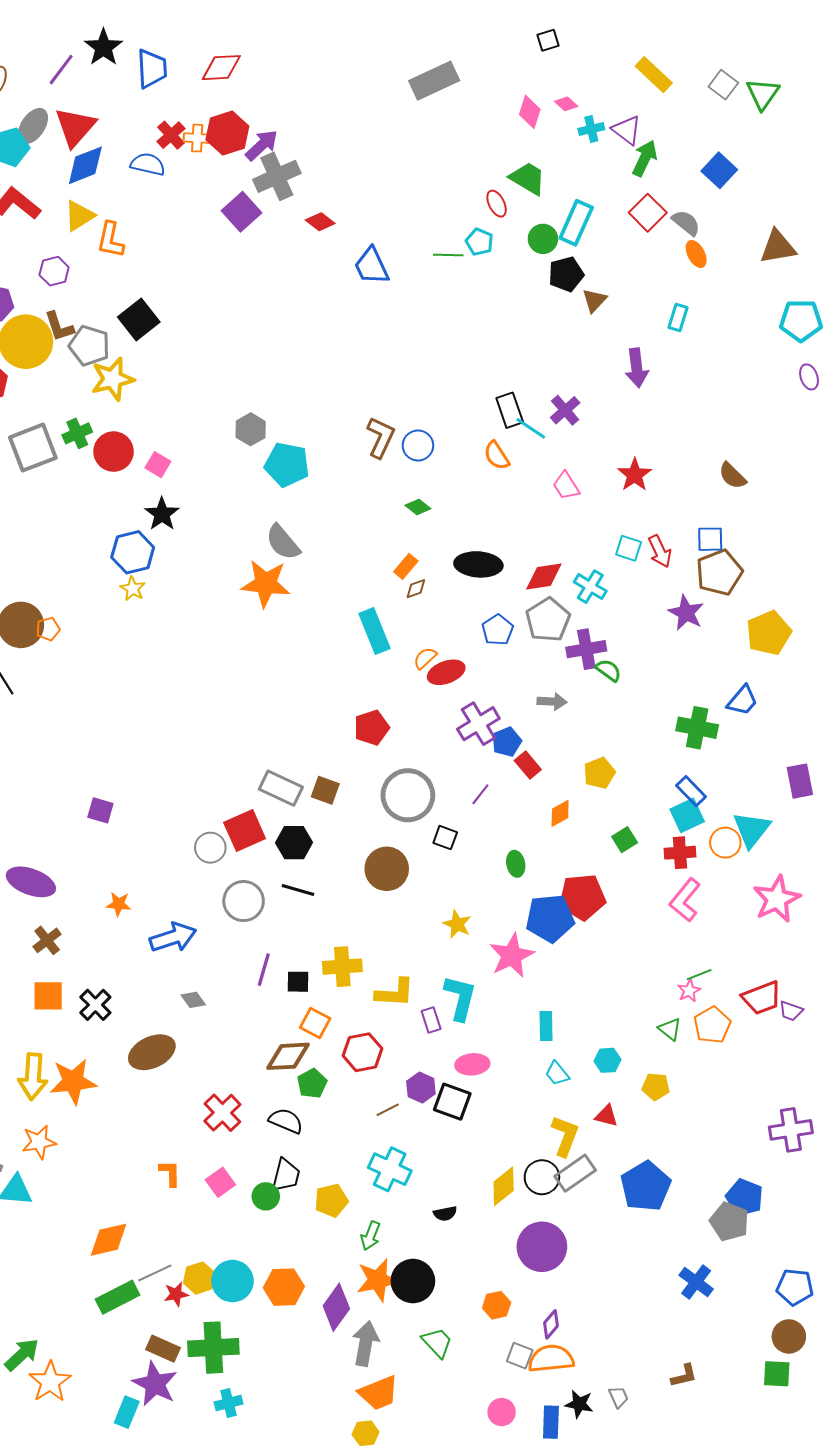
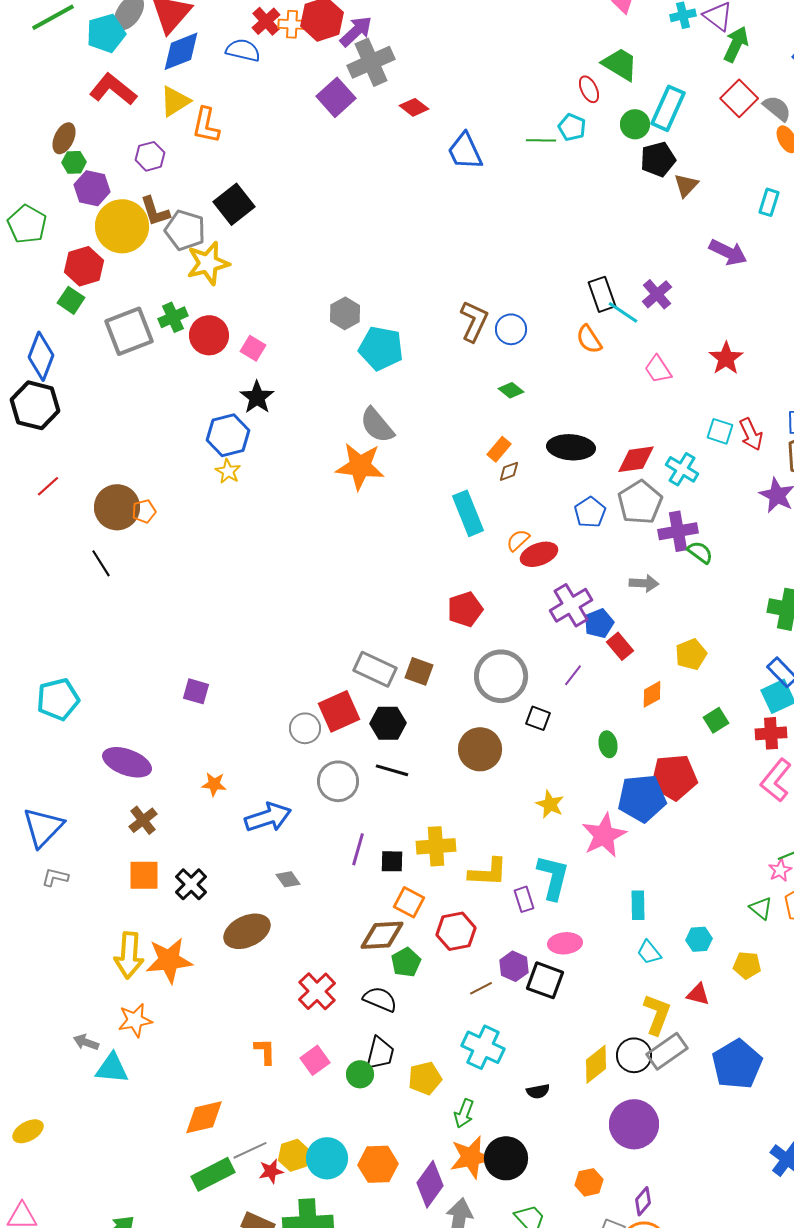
purple arrow: (637, 368) -> (728, 252), turned -57

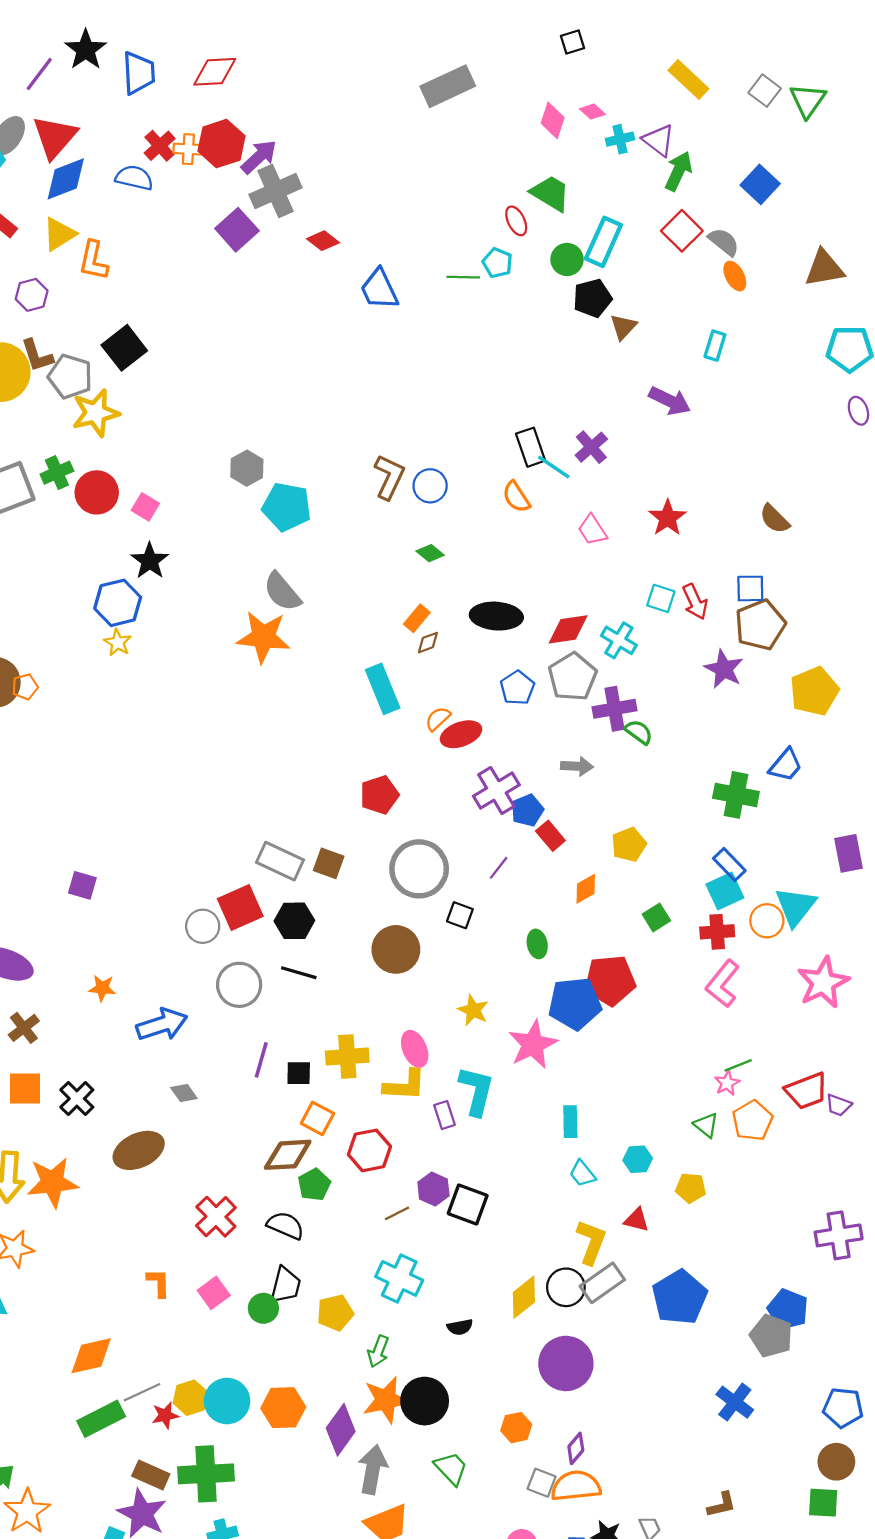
pink ellipse: (565, 943) -> (415, 1049), moved, turned 72

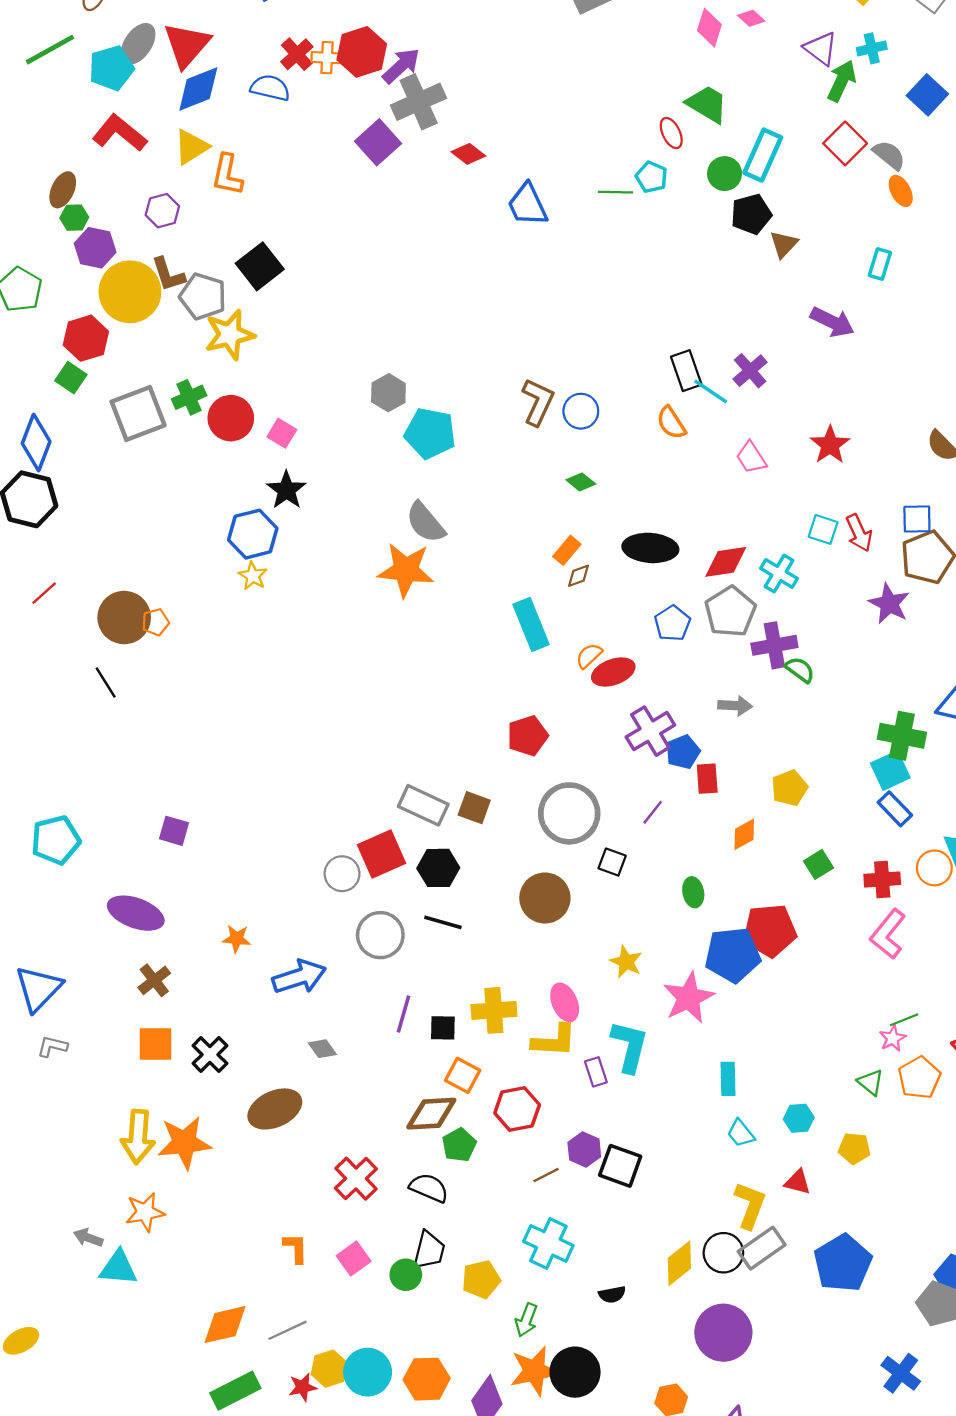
cyan cross: (620, 139) -> (872, 48), moved
red rectangle: (550, 836) -> (707, 779), turned 36
purple square: (82, 885) -> (174, 831), moved
cyan square: (725, 891) -> (890, 771), moved
gray line: (142, 1392) -> (288, 1330), moved

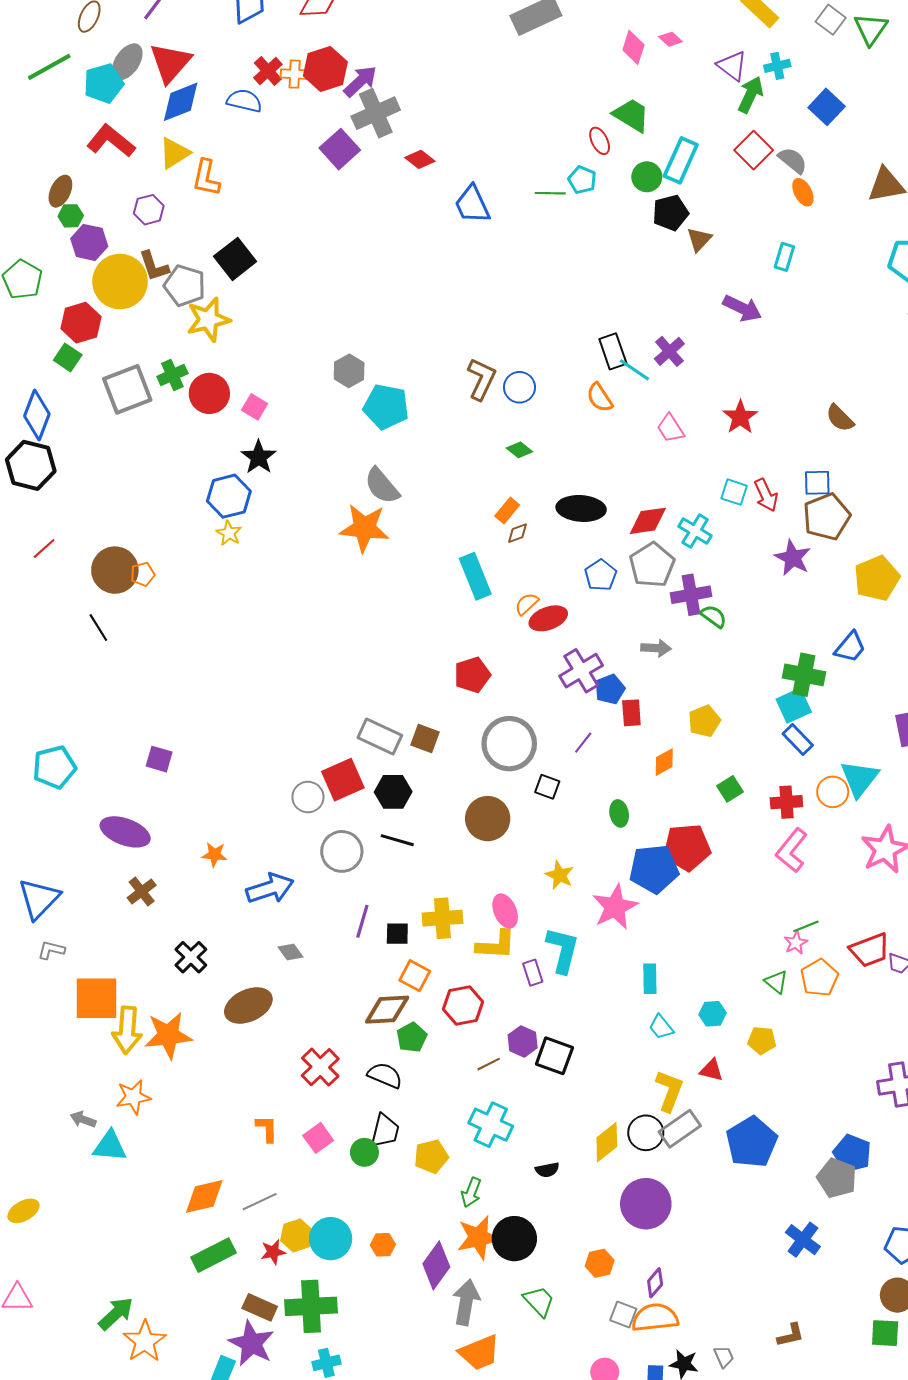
orange square: (155, 1044) -> (96, 998), moved, size x1.4
orange hexagon: (427, 1379) -> (383, 1245), size x0.6

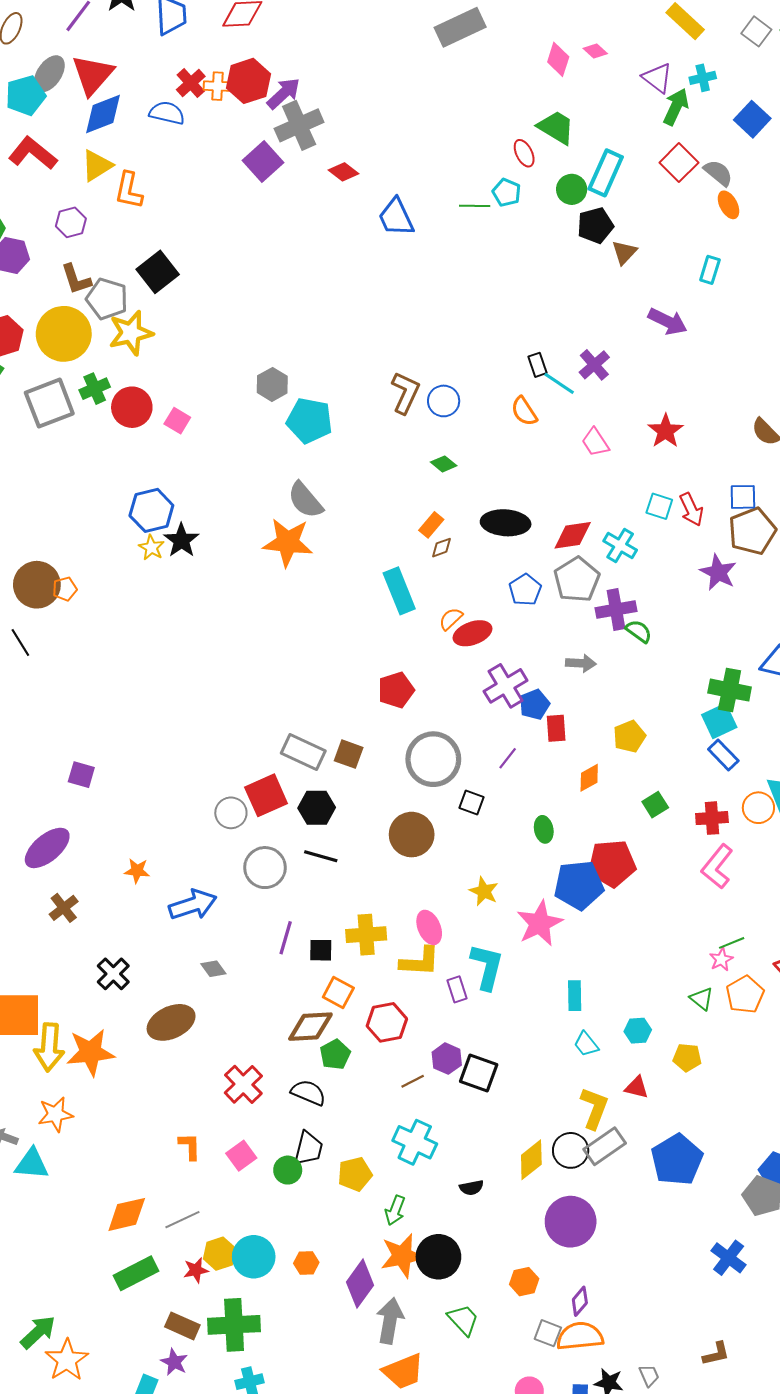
yellow circle: (120, 282) -> (64, 334), moved
black rectangle: (613, 351) -> (538, 365), size x0.7
black star: (259, 457) -> (181, 540), moved
purple ellipse: (125, 832) -> (47, 848), turned -60
purple star: (251, 1343) -> (174, 1362), size x0.6

